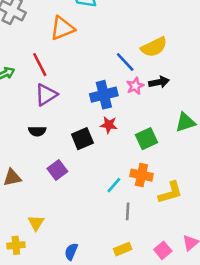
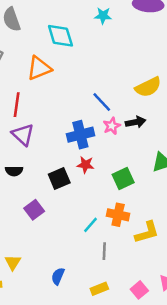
yellow semicircle: (154, 47) -> (148, 87), moved
red line: (40, 65) -> (17, 105), turned 35
purple triangle: (46, 95) -> (23, 135), turned -45
blue semicircle: (71, 252) -> (58, 276), moved

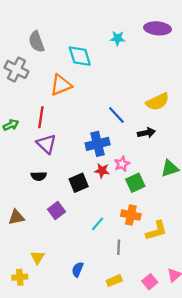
pink star: (112, 126) -> (122, 164), moved
cyan line: (90, 225) -> (98, 224), moved

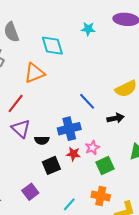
red line: (41, 117) -> (16, 103), turned 30
black semicircle: (39, 176) -> (42, 140), moved

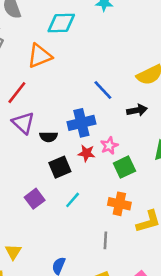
cyan diamond: (52, 46) -> (61, 23), turned -75
cyan line: (69, 204) -> (73, 200), moved

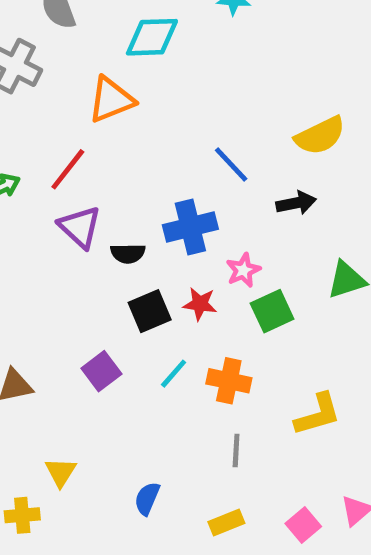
red star: (86, 153) -> (200, 304), moved
orange cross: (119, 204) -> (229, 381), moved

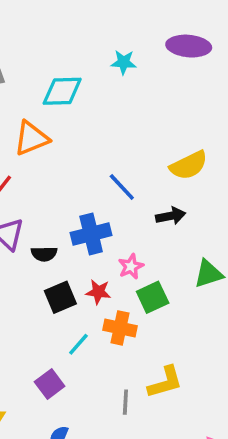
purple square: (101, 371) -> (50, 384), moved
orange cross: (229, 381) -> (120, 328), moved
yellow L-shape: (318, 414) -> (165, 382), moved

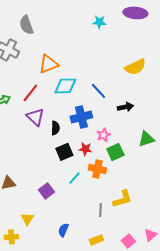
cyan diamond: (62, 91) -> (65, 86), moved
yellow semicircle: (189, 165) -> (135, 67), moved
black semicircle: (44, 254) -> (55, 128), turned -88
purple square: (50, 384) -> (46, 191), moved

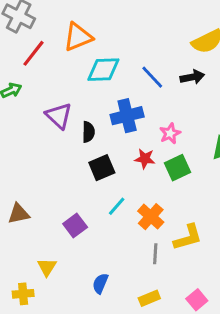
red line: (30, 93) -> (33, 53), moved
black arrow: (125, 107) -> (192, 77), moved
pink star: (103, 135) -> (170, 133), moved
red star: (85, 149) -> (145, 159), moved
orange cross: (97, 169) -> (151, 217), moved, turned 30

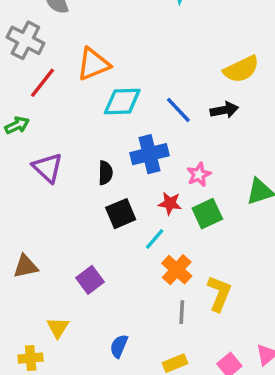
purple triangle: (59, 116) -> (48, 168), moved
cyan line: (117, 206) -> (155, 239), moved
yellow L-shape: (188, 237) -> (219, 293), turned -52

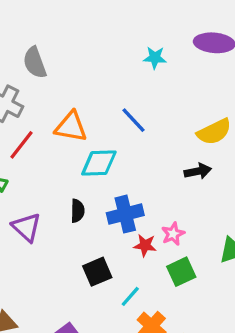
orange triangle: (93, 64) -> (71, 127), turned 32
blue line: (178, 110) -> (133, 120), moved
black semicircle: (105, 173) -> (78, 211), moved
red star: (170, 203) -> (145, 245), moved

